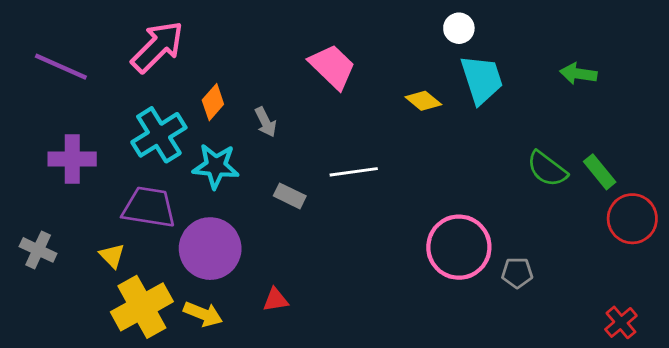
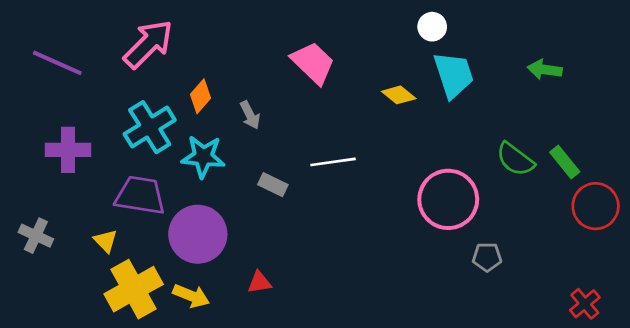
pink circle: (459, 247) -> (448, 199), moved

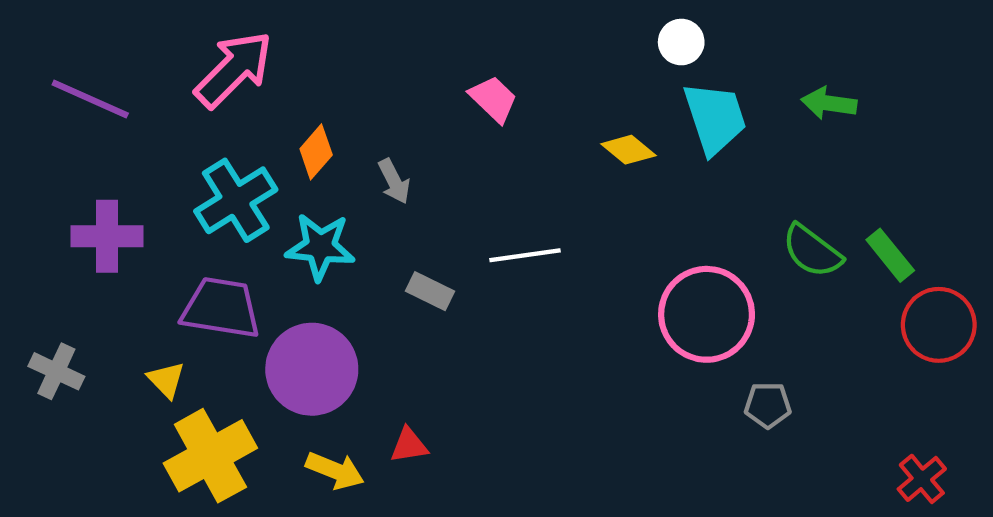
pink trapezoid: (313, 63) -> (493, 99), size x0.7
green arrow: (545, 70) -> (829, 103), moved
yellow arrow: (191, 296) -> (335, 471), moved

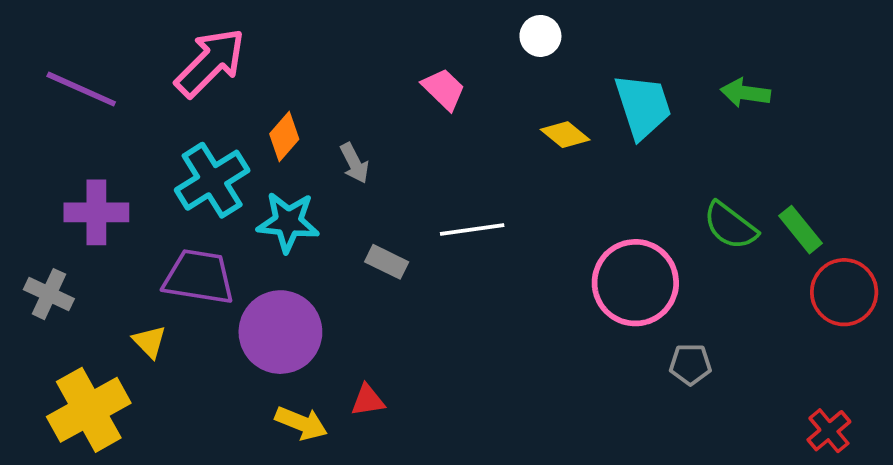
white circle: (681, 42) -> (540, 36), moved
gray cross: (56, 371) -> (49, 294), moved
yellow cross: (210, 456) -> (89, 410), moved

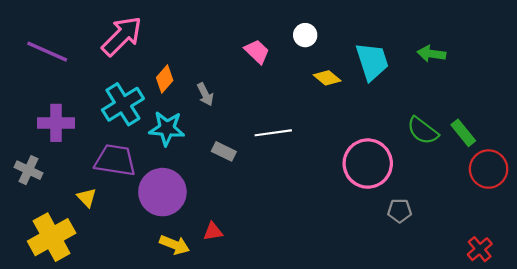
white circle: (540, 36) -> (305, 35), moved

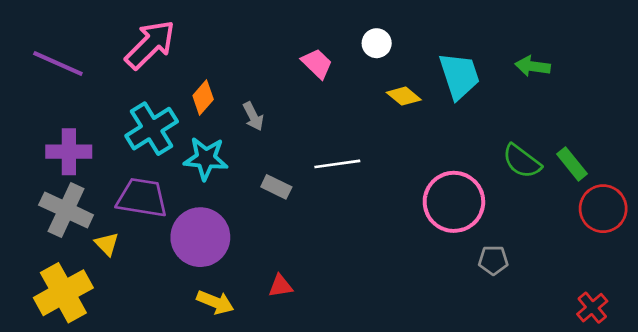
gray cross: (28, 170) -> (66, 210), moved, size x1.5
red triangle: (213, 232) -> (280, 286), moved

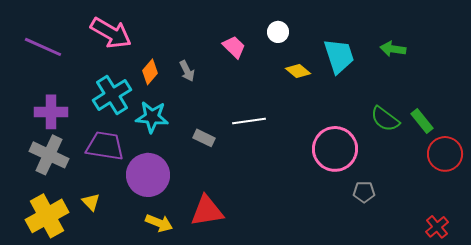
pink arrow: (150, 45) -> (111, 33), turned 75
gray arrow: (253, 116) -> (187, 71), moved
yellow triangle: (107, 244) -> (91, 202), moved
red triangle: (280, 286) -> (207, 211), size x1.8

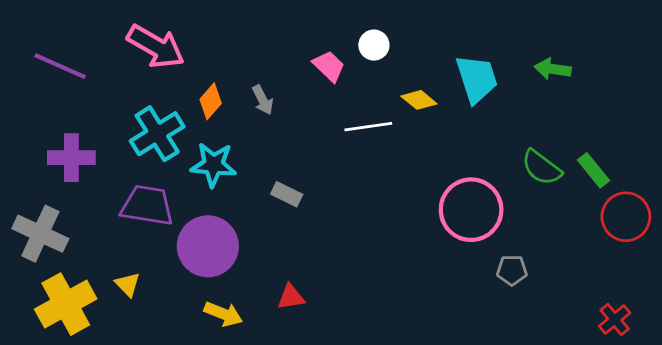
white circle: (278, 32) -> (374, 45), moved
white line: (249, 121) -> (368, 127), moved
gray cross: (49, 155) -> (40, 234), moved
red triangle: (207, 211) -> (291, 297), size x0.6

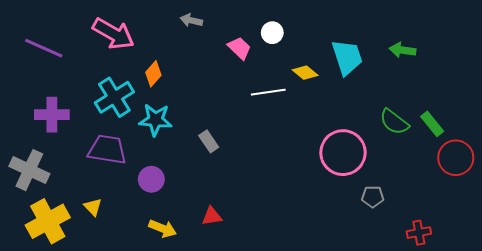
gray arrow: (263, 100) -> (191, 20), moved, turned 130
gray rectangle: (287, 194) -> (209, 141), turned 30
purple circle: (208, 246) -> (151, 179), size x0.6
red cross: (615, 319) -> (419, 233), moved, turned 30

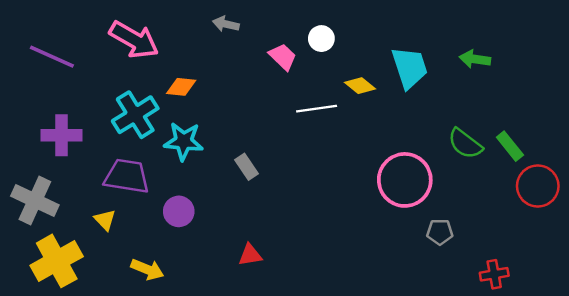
orange diamond: (153, 74) -> (181, 87), turned 55
yellow triangle: (93, 207) -> (105, 220), moved
yellow arrow: (163, 228) -> (147, 269), moved

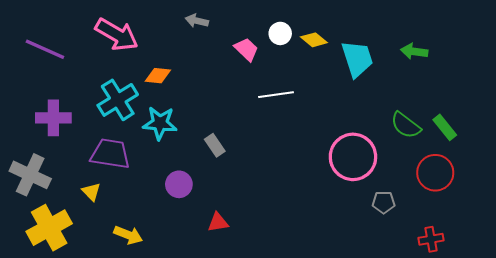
yellow diamond: (360, 86) -> (314, 40), moved
red circle: (538, 186) -> (435, 173), moved
purple circle: (179, 211) -> (179, 184), moved

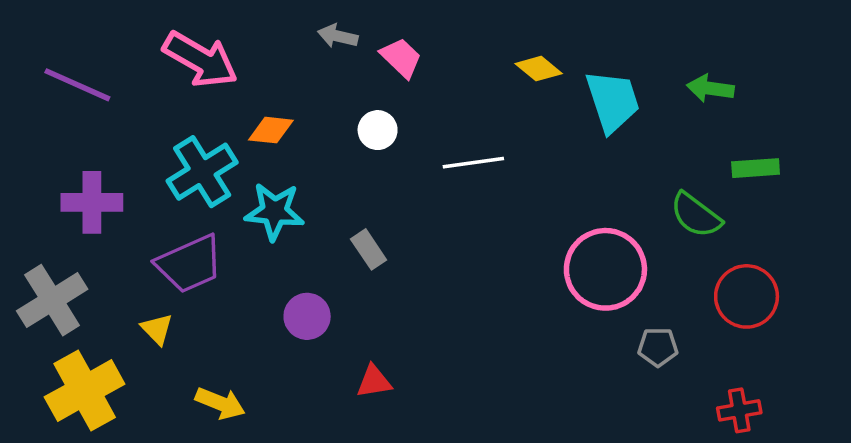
white circle: (280, 33) -> (378, 130), moved
pink trapezoid: (246, 49) -> (401, 58), moved
green rectangle: (445, 127) -> (756, 168), moved, turned -55
purple trapezoid: (110, 154) -> (189, 264), turned 147
gray cross: (30, 175) -> (52, 300), turned 33

